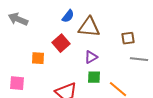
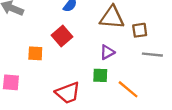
brown triangle: (89, 27) -> (112, 17), moved
purple triangle: (91, 57) -> (107, 52), moved

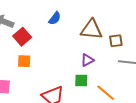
red square: (62, 36) -> (22, 37), moved

